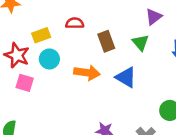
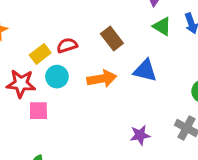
red semicircle: (75, 23) -> (67, 45), moved
green triangle: (140, 43) -> (162, 26), moved

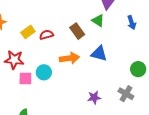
green triangle: (162, 26) -> (98, 21), moved
yellow rectangle: (40, 54) -> (28, 32), moved
cyan circle: (57, 77) -> (44, 72), moved

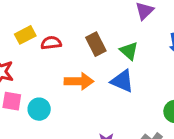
green triangle: (98, 21) -> (129, 51), moved
cyan circle: (44, 72) -> (39, 109), moved

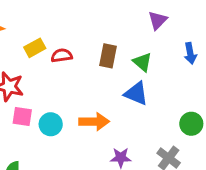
brown rectangle: (96, 44) -> (108, 56), turned 40
orange arrow: (79, 81) -> (94, 122), moved

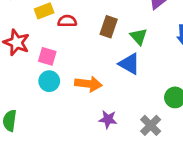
pink square: (22, 117) -> (47, 56), moved

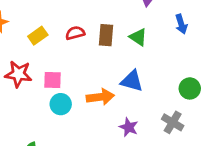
red semicircle: (67, 21) -> (75, 33), moved
blue triangle: (129, 64) -> (132, 81), moved
purple star: (108, 119) -> (129, 127), turned 30

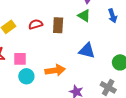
green triangle: (138, 37) -> (84, 16), moved
blue triangle: (132, 81) -> (87, 51), moved

